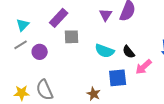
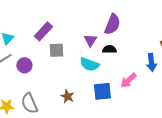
purple triangle: (106, 15) -> (90, 40), moved
black semicircle: (129, 52) -> (109, 49), moved, turned 128
brown star: (94, 94) -> (67, 96), moved

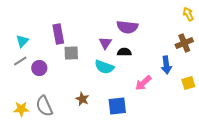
purple semicircle: (112, 24) -> (127, 27), turned 75
purple rectangle: (43, 31) -> (58, 34), turned -54
blue square: (102, 91) -> (117, 106), moved

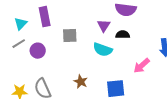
purple rectangle: (58, 34) -> (45, 17), moved

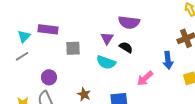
purple rectangle: (45, 17) -> (48, 29), turned -72
black semicircle: (123, 35) -> (126, 47), turned 32
purple circle: (38, 51) -> (49, 77), moved

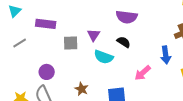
cyan triangle: (24, 36) -> (15, 11), moved
purple triangle: (107, 38) -> (94, 35), moved
gray line: (22, 56) -> (20, 43), moved

